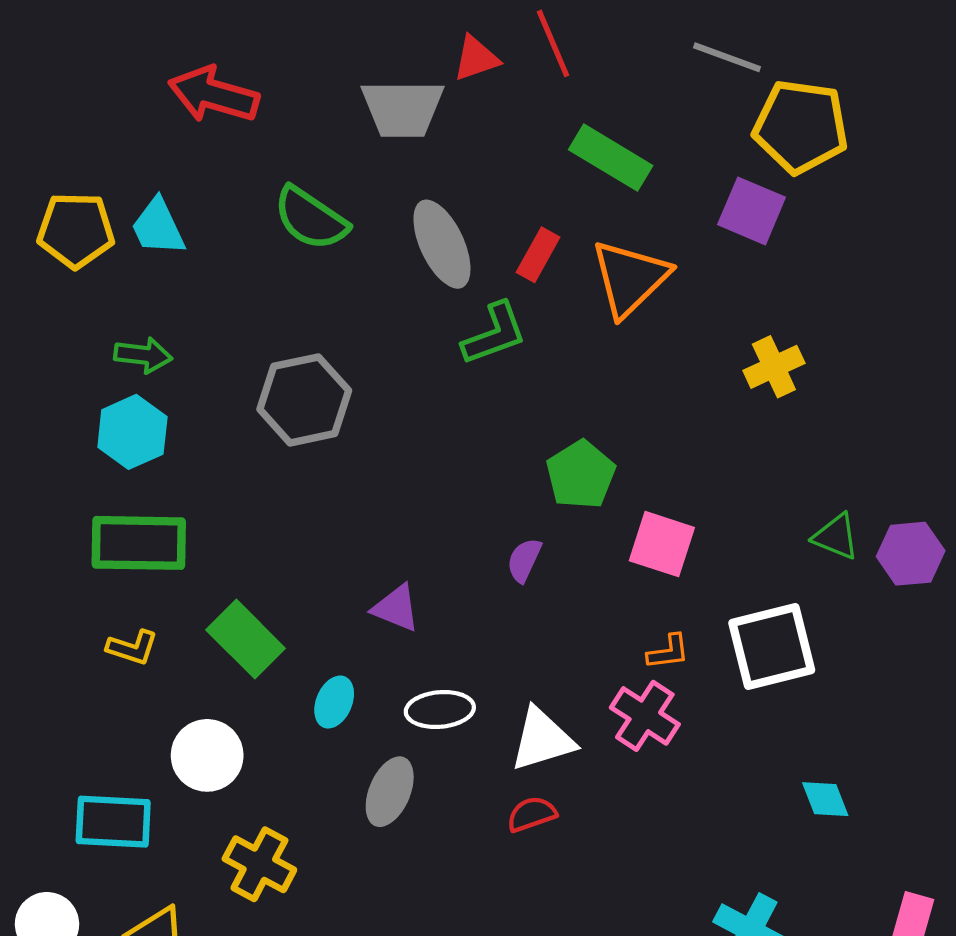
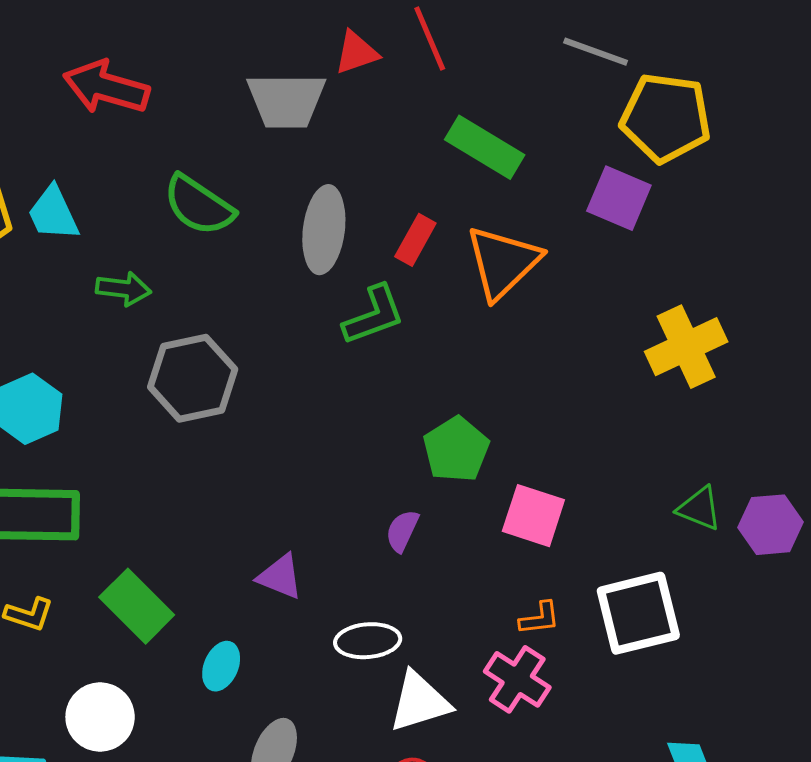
gray ellipse: (442, 244) -> (324, 230), turned 32
green arrow: (143, 355) -> (123, 289), moved
yellow cross: (774, 367) -> (686, 347), moved, size x1.4
white ellipse: (440, 710) -> (368, 641), moved

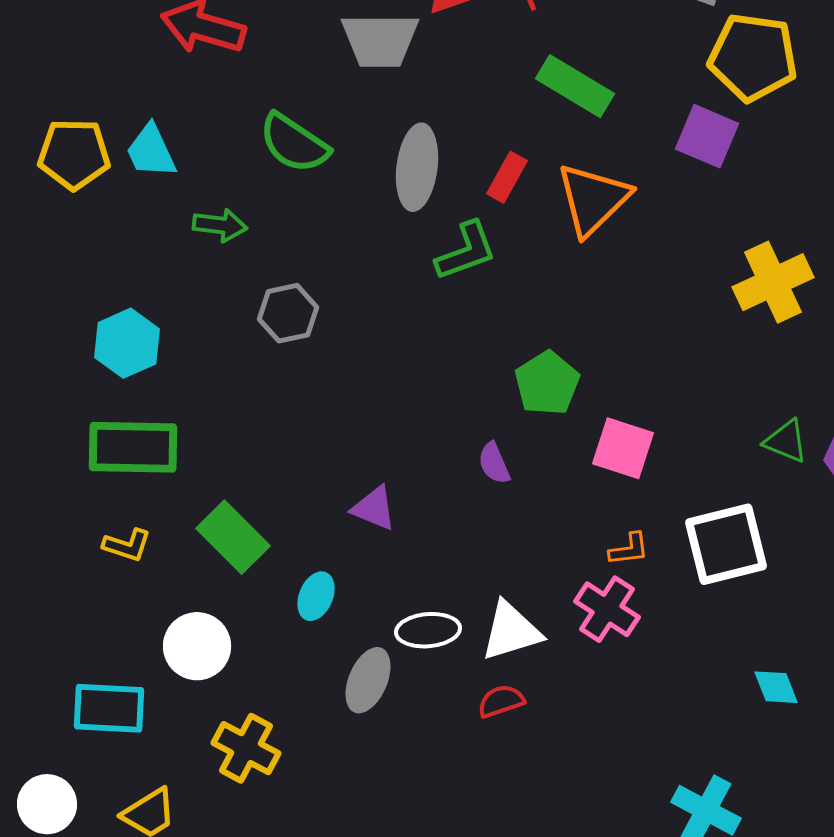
gray hexagon: (193, 378) -> (288, 313), size x0.7
purple semicircle: (402, 531) -> (494, 463), turned -48
white ellipse: (368, 641) -> (428, 630), moved

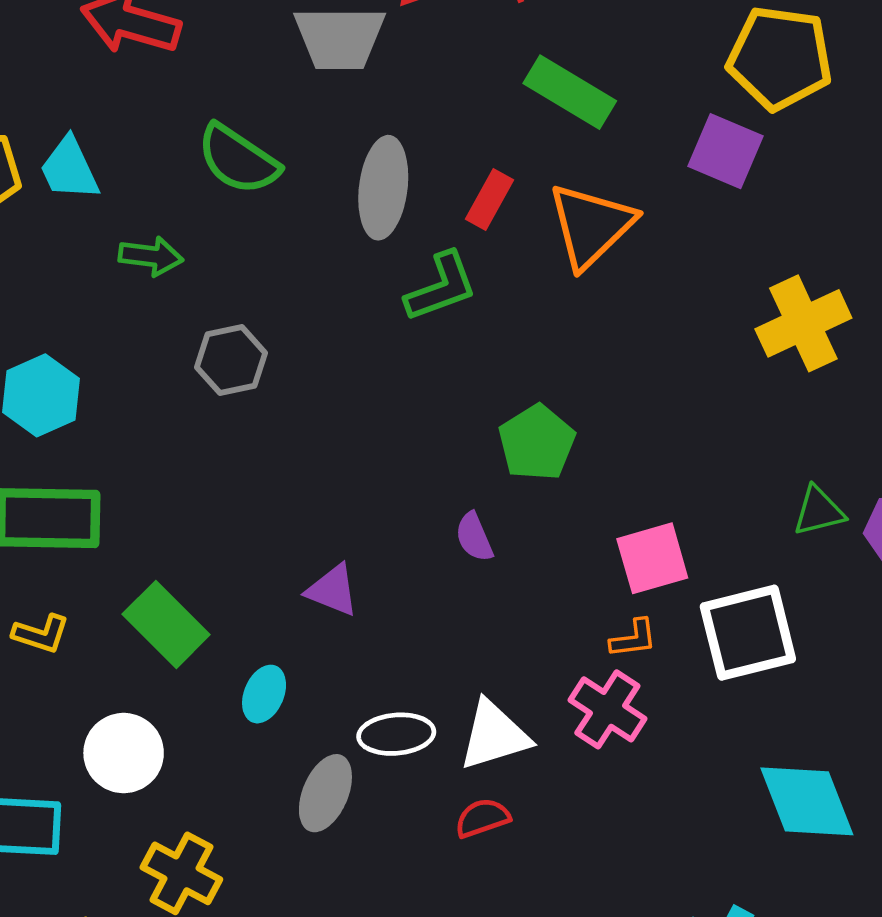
green triangle: (786, 441) -> (819, 511), turned -36
pink square: (623, 448) -> (652, 558), moved, turned -34
cyan diamond: (776, 687) -> (807, 801), size x1.8

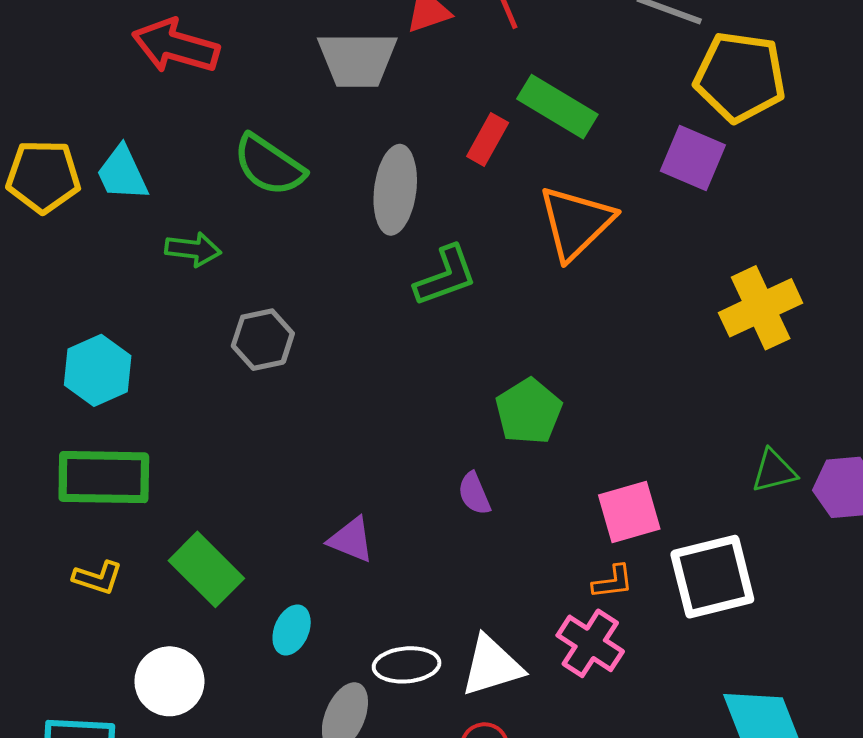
red rectangle: (489, 200) -> (488, 139), moved

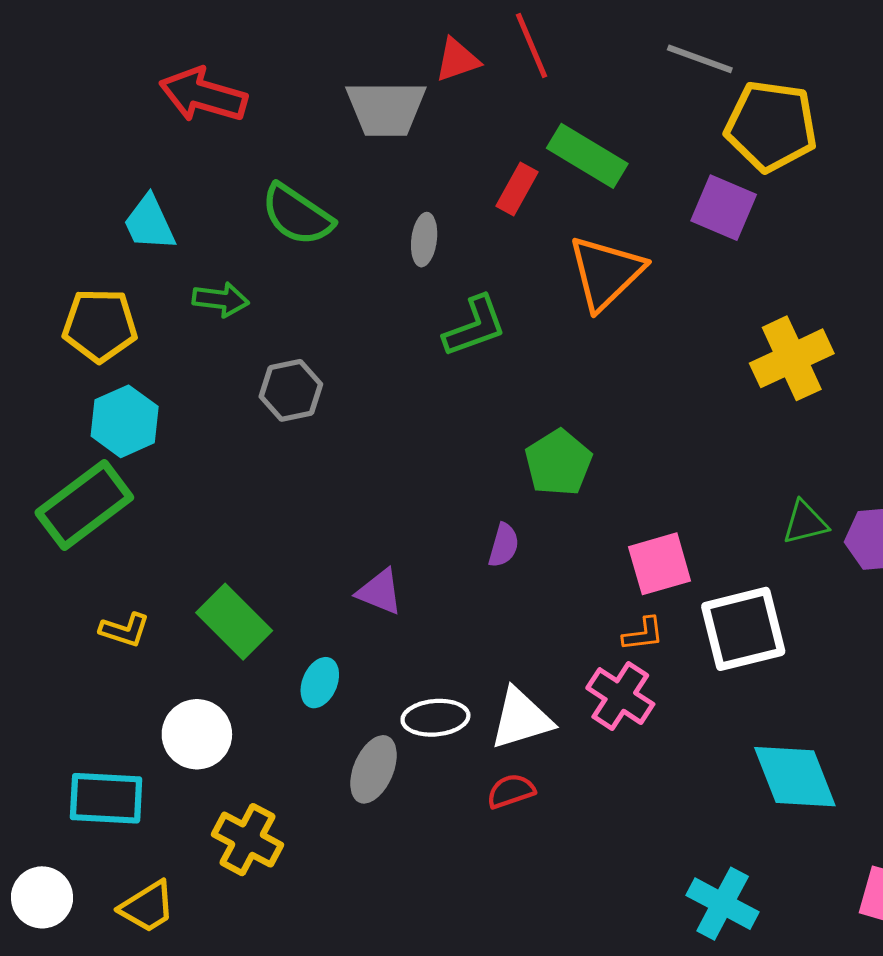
yellow pentagon: (43, 176) -> (100, 325), moved
gray ellipse: (395, 190) -> (424, 240), size x0.6
green rectangle: (104, 477) -> (84, 505), moved, turned -38
purple semicircle: (474, 494) -> (504, 545), turned -141

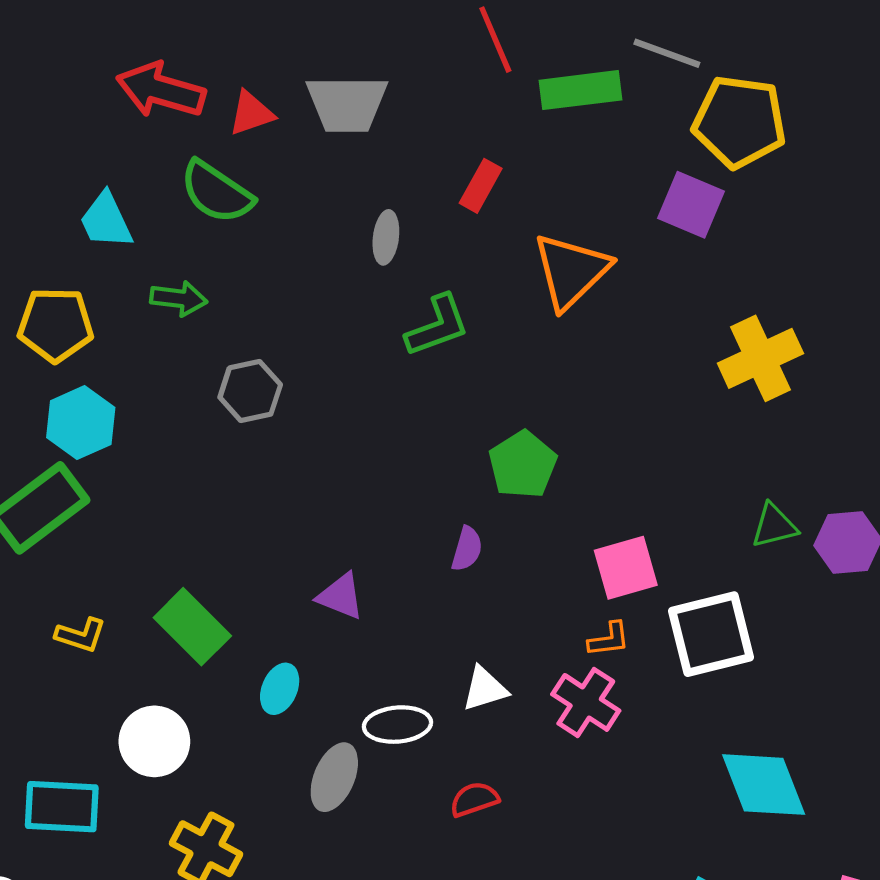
red triangle: (457, 60) -> (251, 113), moved
green rectangle: (587, 156) -> (581, 90), moved, turned -38
green semicircle: (297, 215) -> (216, 192), moved
white triangle: (521, 719) -> (485, 689), moved, size x0.7

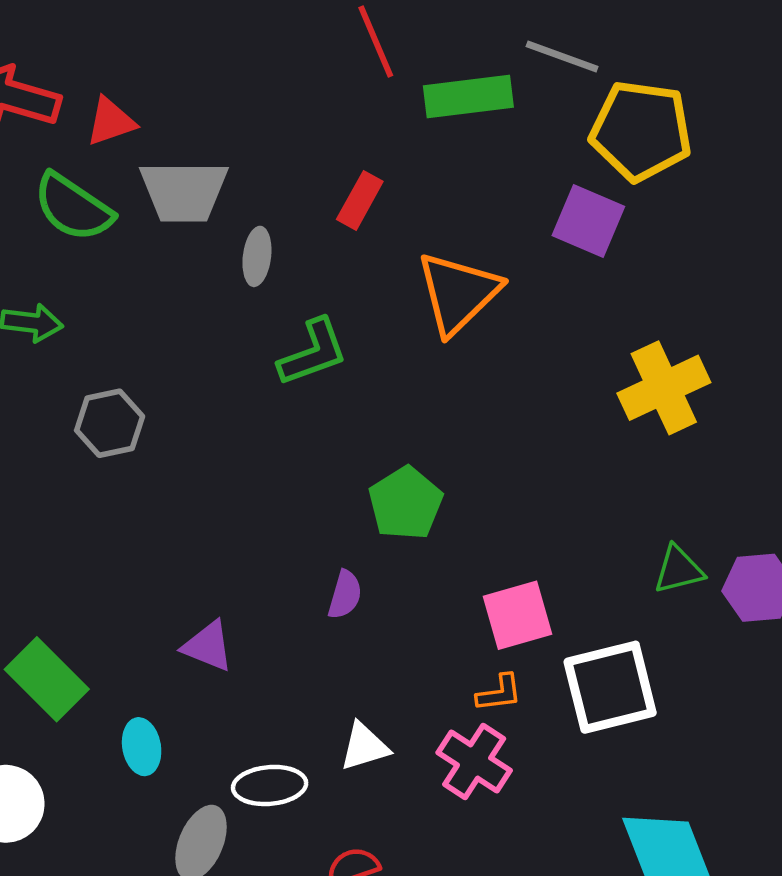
gray trapezoid: (347, 104) -> (184, 191), moved
cyan ellipse: (280, 689) -> (142, 747), turned -33

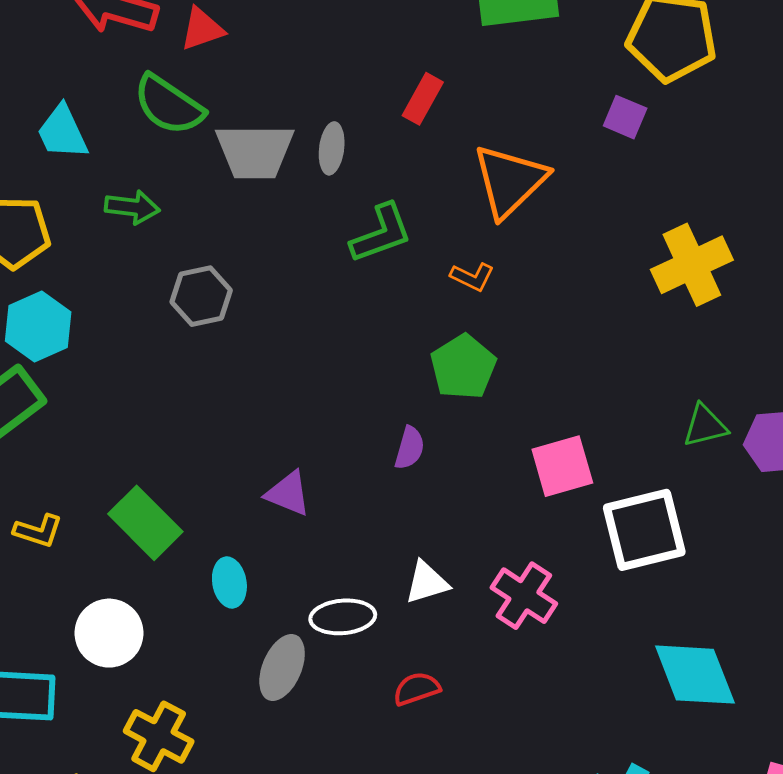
gray trapezoid: (184, 191) -> (255, 151), moved
purple square: (588, 221) -> (625, 117), size x0.7
orange L-shape: (499, 693) -> (472, 277), moved, turned 33

